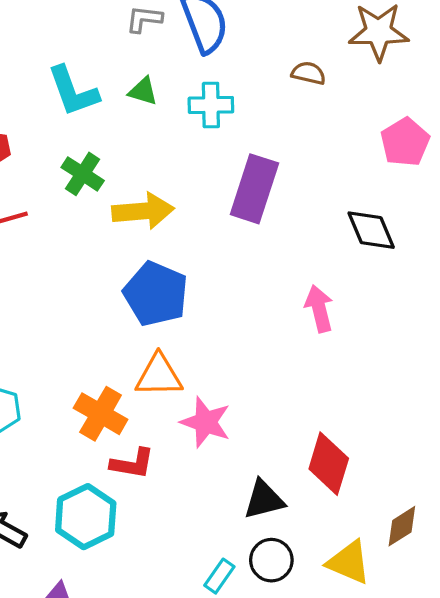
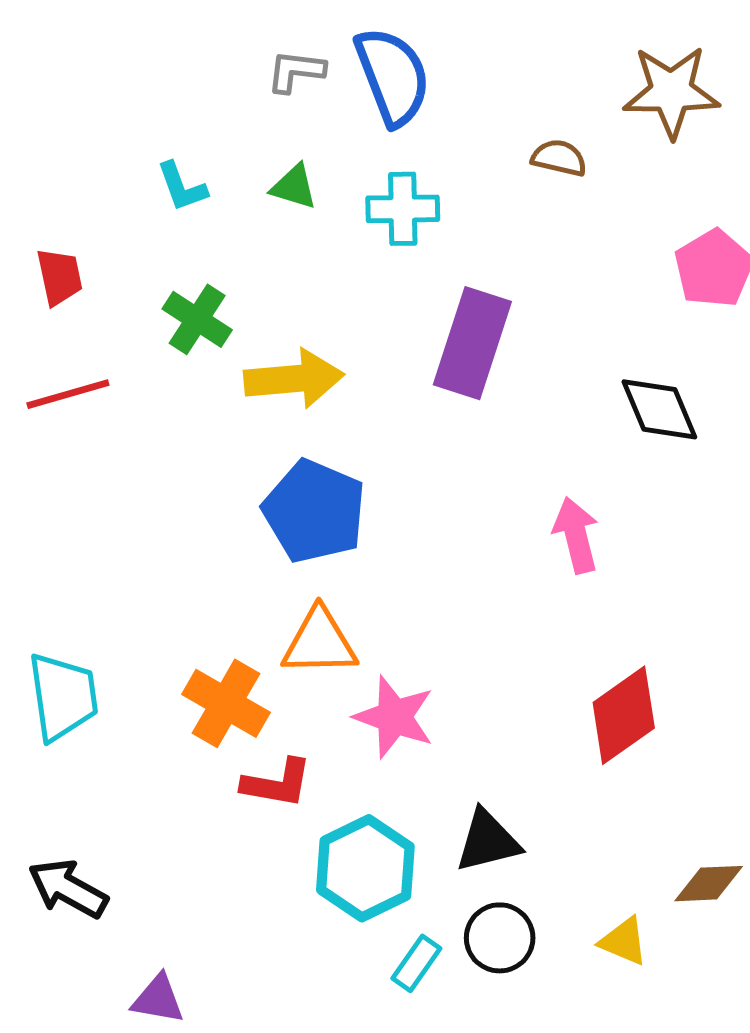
cyan L-shape: (73, 91) -> (182, 187), size x0.6
red diamond: (329, 464) -> (624, 715), moved, turned 38
cyan hexagon: (86, 517) -> (365, 868), moved
brown diamond: (402, 526) -> (709, 884), turned 30
yellow triangle: (349, 562) -> (624, 941), size x0.7

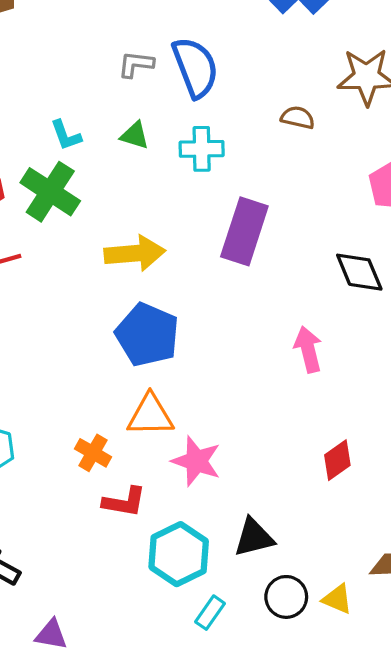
green cross: (197, 319) -> (50, 192), moved, size x1.4
orange cross: (226, 703) -> (93, 453), size x0.7
red diamond: (624, 715) -> (337, 460), size x0.7
black circle: (500, 938) -> (286, 597), moved

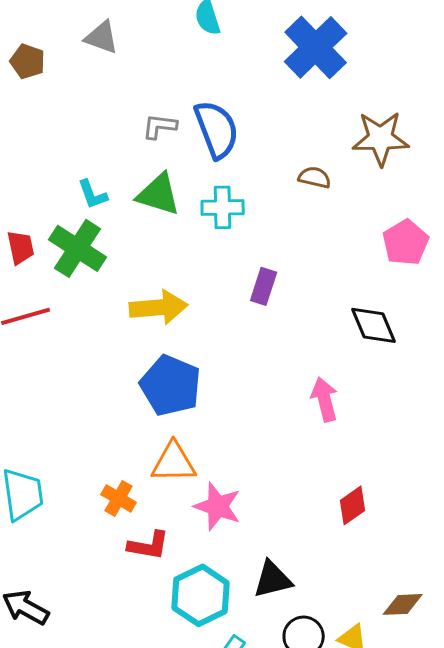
green triangle: (135, 135) -> (159, 194), size x1.6
purple rectangle: (244, 231) -> (264, 286), size x0.6

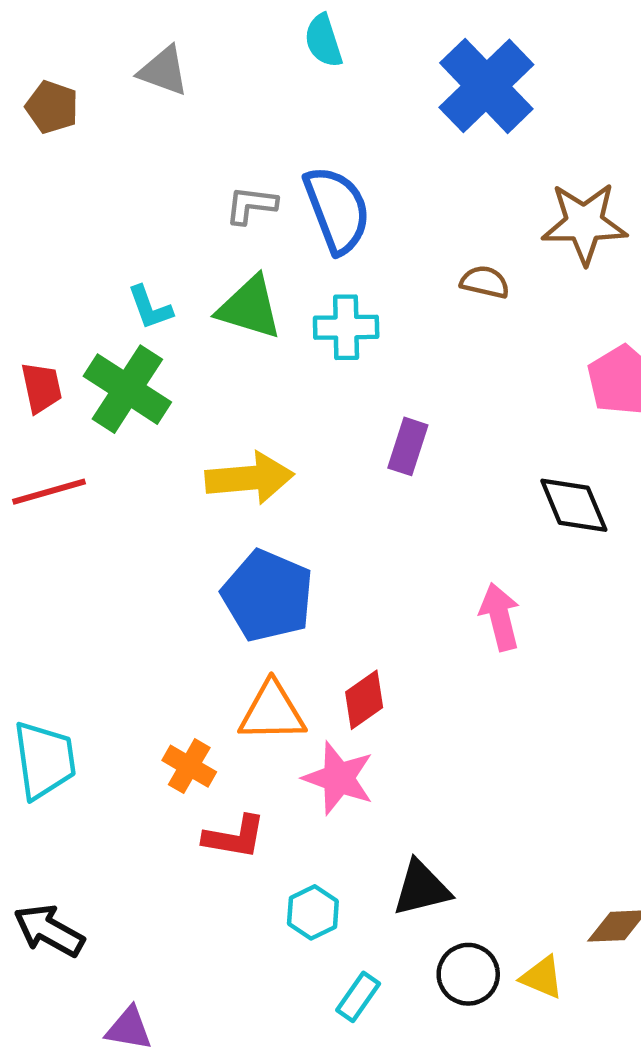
red diamond: (353, 505) -> (364, 700), moved
cyan hexagon: (201, 595) -> (313, 912), size x0.6

